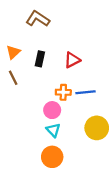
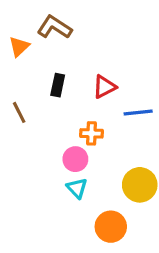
orange triangle: (13, 52) -> (19, 47), moved
blue line: (86, 92) -> (138, 112), moved
orange circle: (52, 157) -> (111, 227), moved

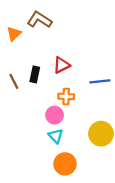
black rectangle: (58, 85) -> (35, 74), moved
red triangle: (104, 87) -> (61, 65), moved
orange circle: (111, 227) -> (65, 164), moved

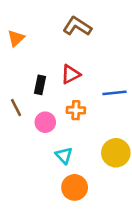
brown L-shape: (39, 20) -> (77, 26), moved
brown line: (14, 81) -> (16, 108), moved
pink circle: (55, 115) -> (45, 122), moved

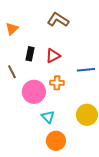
black rectangle: (40, 85) -> (30, 54), moved
brown line: (16, 108) -> (12, 72), moved
pink circle: (45, 122) -> (34, 92), size x1.5

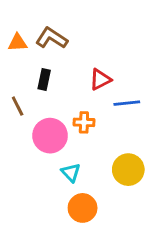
brown L-shape: (58, 20) -> (51, 38), moved
orange triangle: (12, 29) -> (18, 43), turned 40
red triangle: (53, 56) -> (100, 79), moved

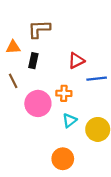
brown L-shape: (51, 38) -> (39, 29), turned -35
orange triangle: (18, 43) -> (13, 47), moved
cyan triangle: (71, 173) -> (70, 120), moved, turned 35

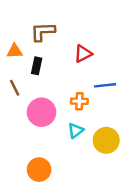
red triangle: (76, 61) -> (83, 54), moved
orange cross: (64, 93) -> (79, 101), moved
orange circle: (63, 159) -> (39, 170), moved

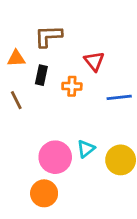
red triangle: (83, 54) -> (94, 61), turned -42
orange cross: (79, 101) -> (72, 86), moved
pink circle: (42, 112) -> (55, 157), moved

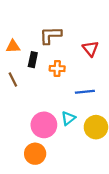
brown L-shape: (48, 36) -> (51, 35), moved
red triangle: (94, 61) -> (90, 49), moved
blue line: (119, 97) -> (85, 92), moved

